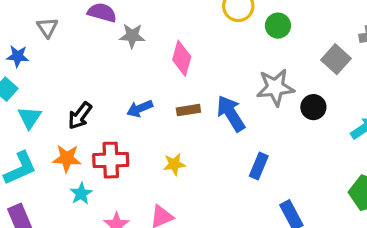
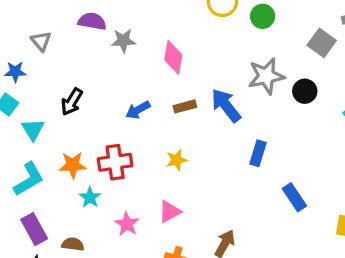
black arrow: (80, 116) -> (72, 102), moved

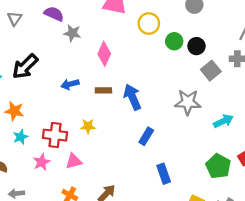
gray star: (266, 76) -> (188, 102), moved
black circle: (305, 91) -> (196, 46), moved
black arrow: (72, 102) -> (25, 67), size x1.4
red cross: (115, 162) -> (55, 135), moved

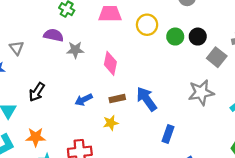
black arrow: (25, 67) -> (37, 92), size x0.7
yellow star: (88, 126) -> (111, 123), moved

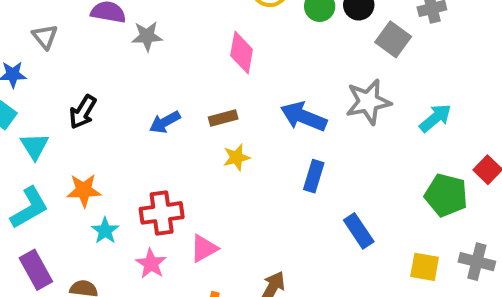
pink diamond: (110, 63) -> (242, 53), moved
blue arrow: (147, 99) -> (304, 117), moved, turned -30
yellow star: (111, 123) -> (236, 157), moved

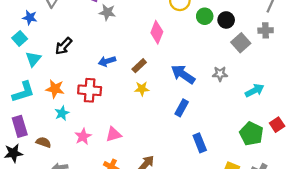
gray star: (368, 102) -> (220, 74), size x0.6
brown rectangle: (223, 118) -> (139, 66), turned -40
red cross: (162, 213) -> (90, 90), moved

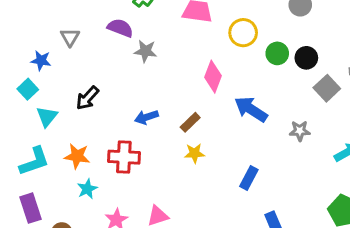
blue arrow: (183, 74) -> (251, 109), moved

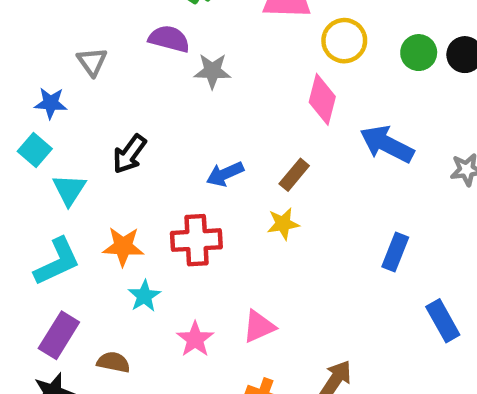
yellow circle: (243, 33) -> (344, 41), moved
yellow star: (194, 153) -> (283, 224), moved
purple rectangle: (31, 208) -> (59, 335), turned 56

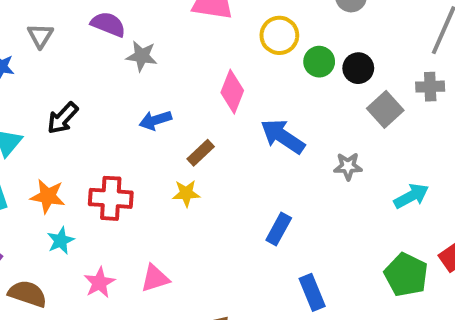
yellow circle: (344, 41) -> (279, 35), moved
blue arrow: (225, 174) -> (155, 120), moved
brown semicircle: (113, 362) -> (28, 294), size x1.4

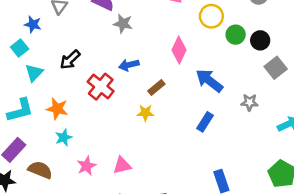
red cross: (111, 198) -> (101, 87), moved, turned 32
blue rectangle: (279, 229) -> (205, 122), moved

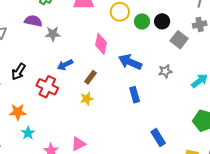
blue rectangle: (205, 122) -> (135, 95), turned -35

